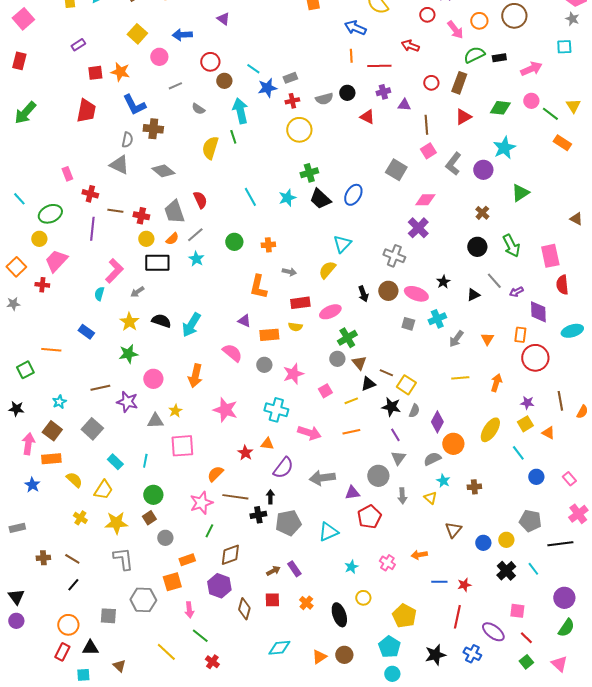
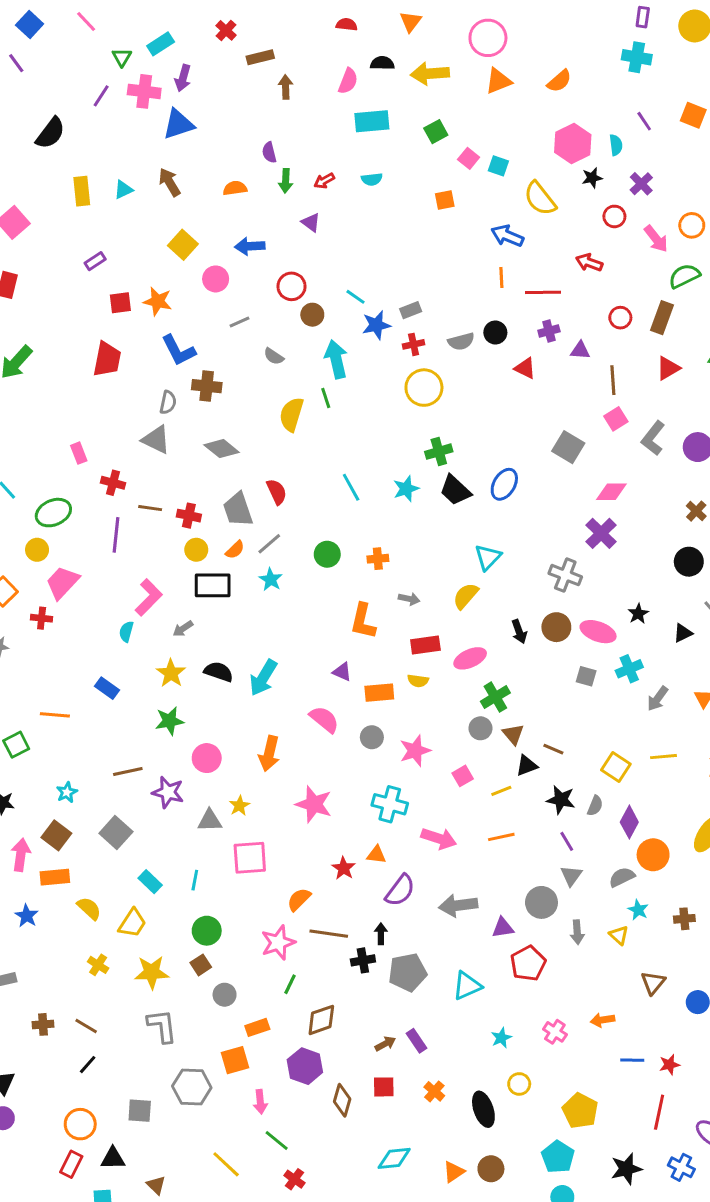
yellow square: (406, 385) -> (616, 767), moved

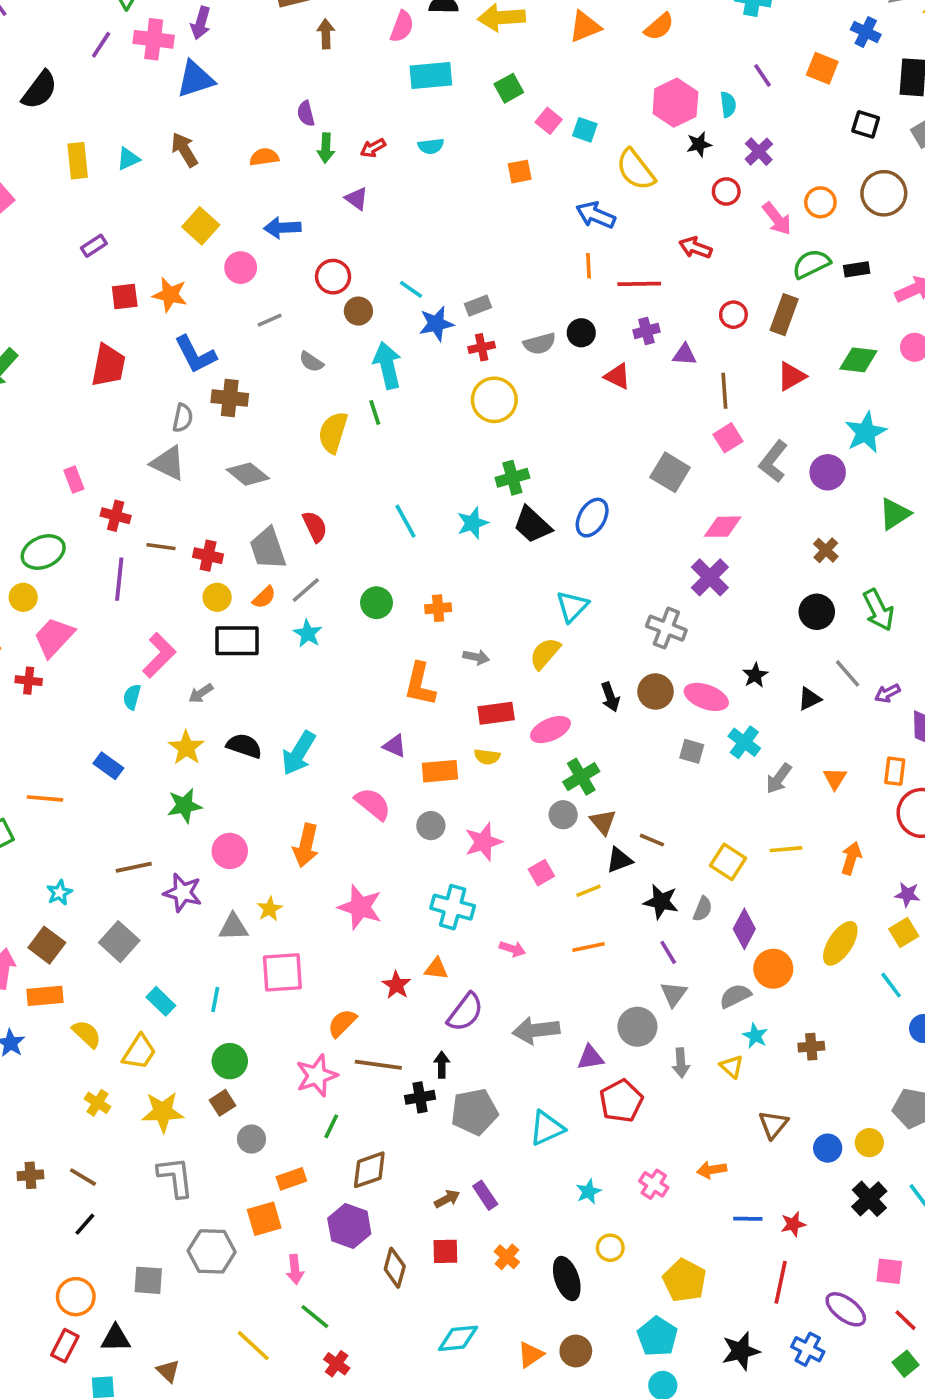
cyan cross: (629, 669) -> (744, 742), turned -30
pink arrow: (439, 838) -> (512, 949), size x0.6

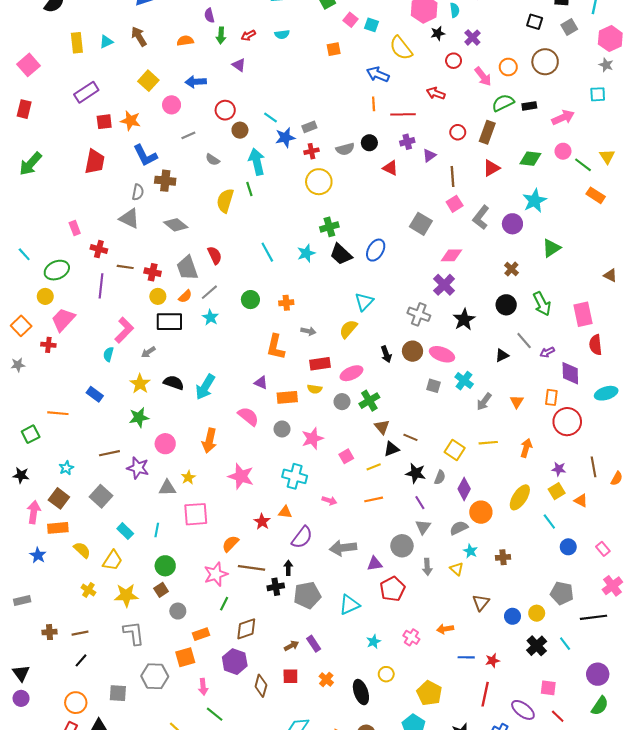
purple rectangle: (94, 246) -> (86, 92), size x1.6
purple triangle: (685, 355) -> (429, 155), turned -40
black star: (755, 675) -> (464, 320), moved, size x1.5
gray circle: (563, 815) -> (342, 402), moved
brown line: (83, 1177) -> (80, 633), turned -42

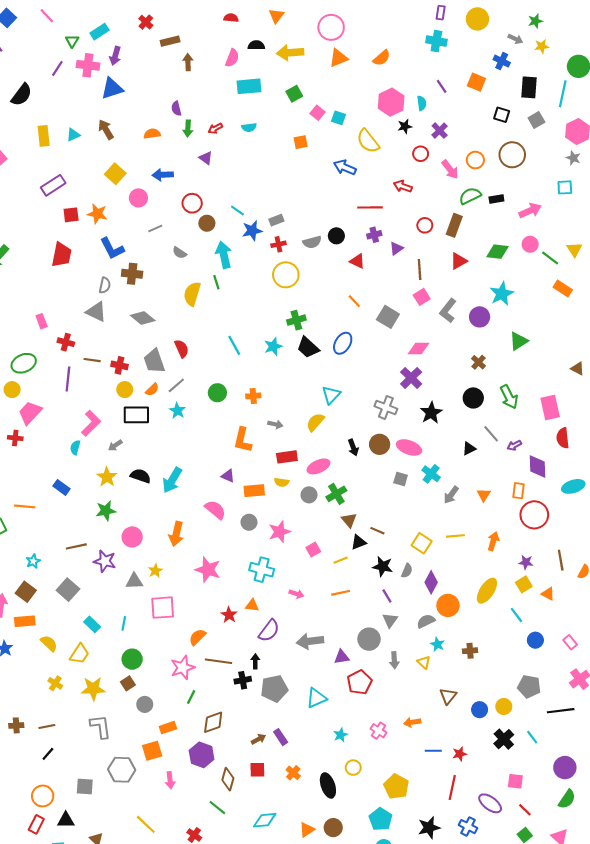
orange line: (374, 104) -> (354, 301), moved, turned -40
green line: (215, 714) -> (217, 808), moved

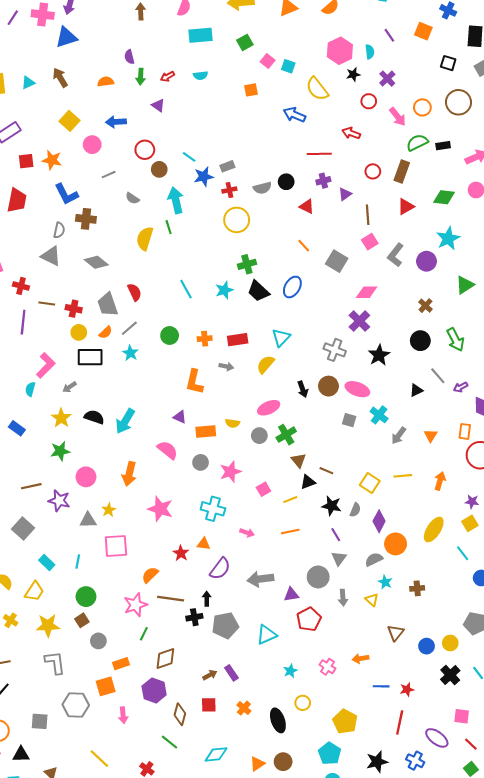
red rectangle: (287, 457) -> (238, 340), moved

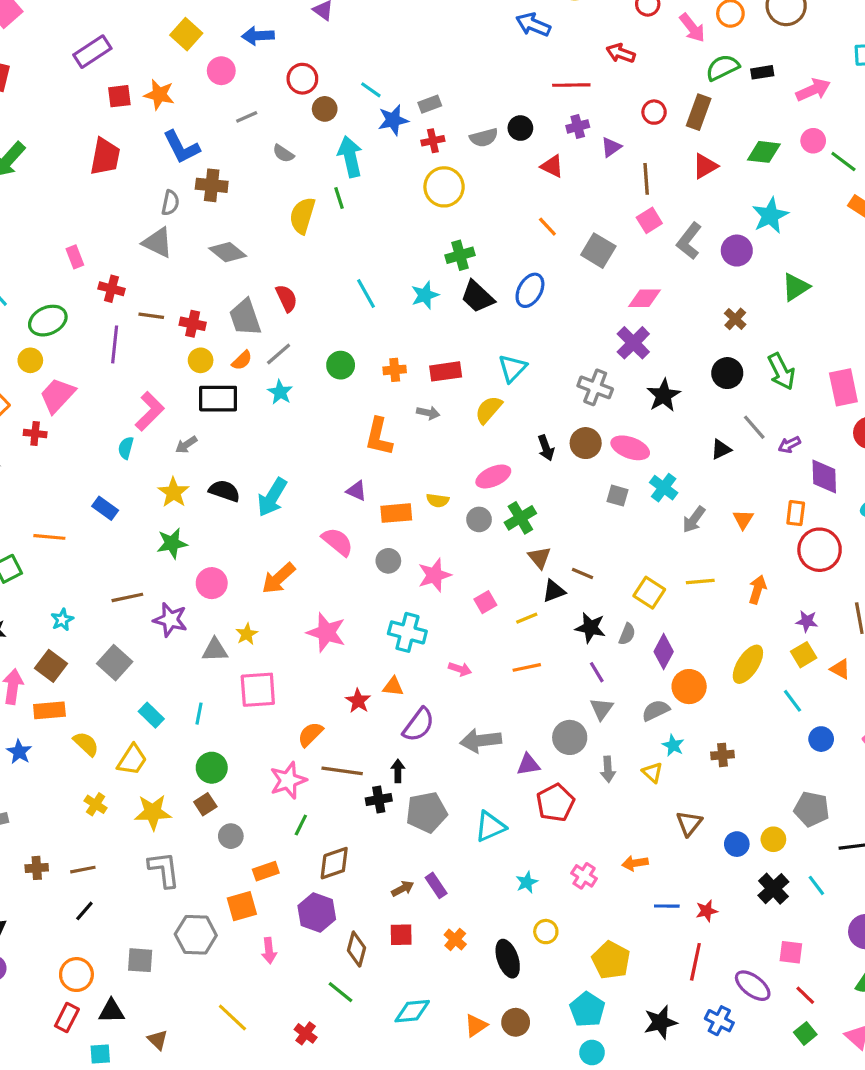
orange arrow: (129, 474) -> (279, 578), turned 35

